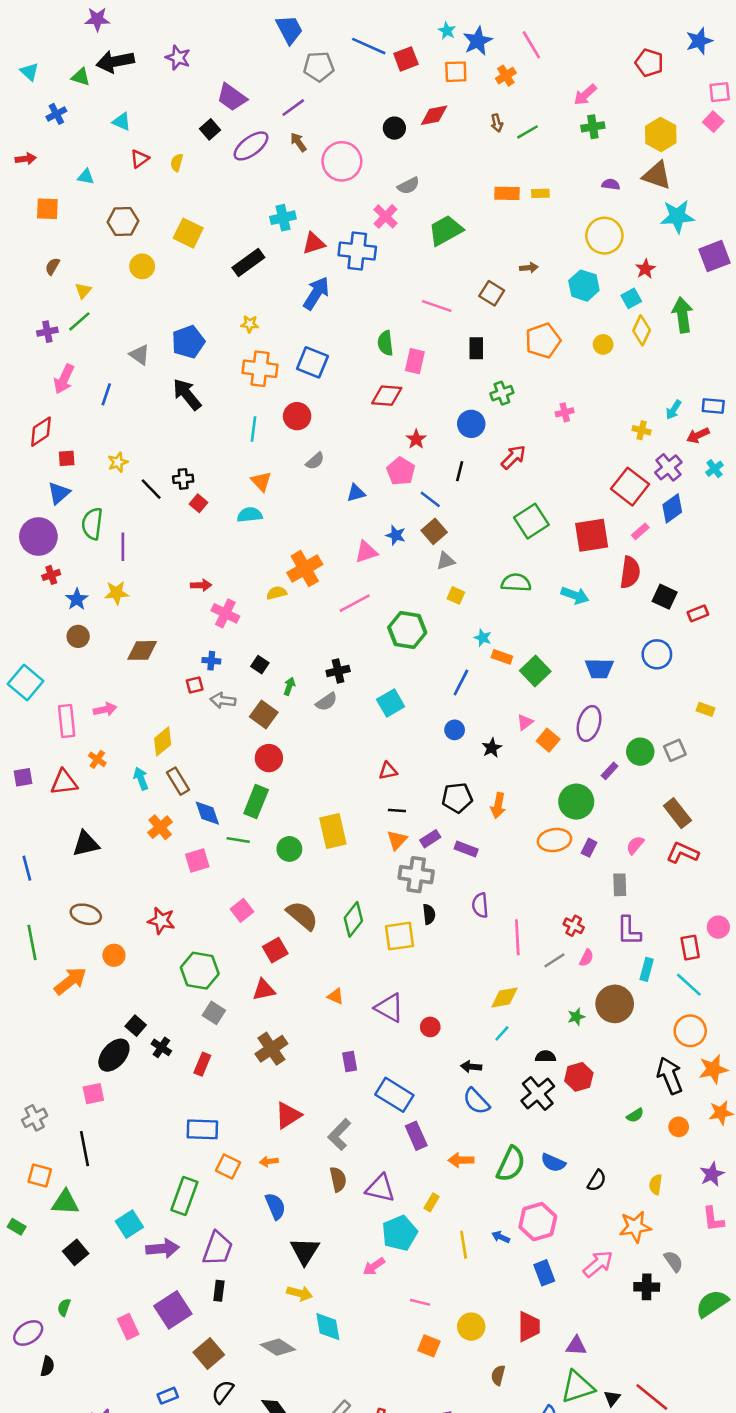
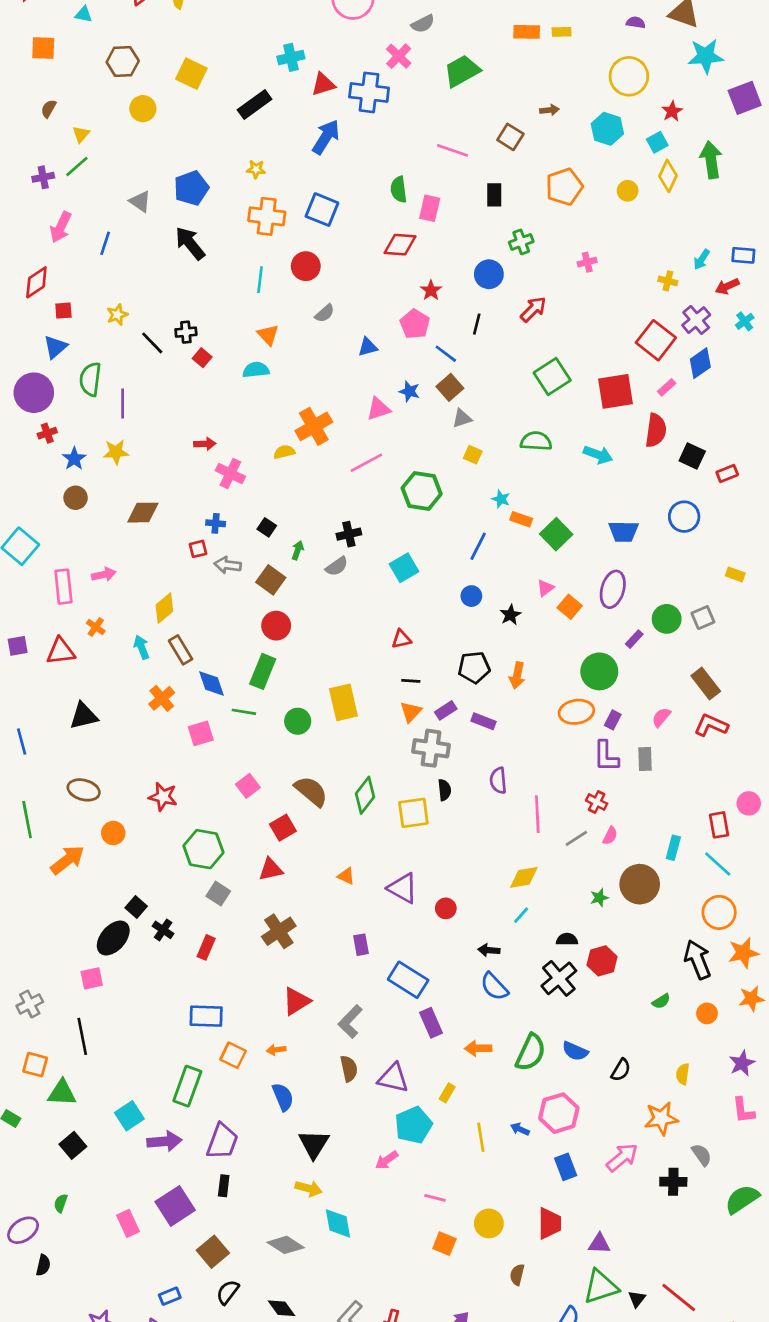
purple L-shape: (629, 931) -> (606, 756), moved

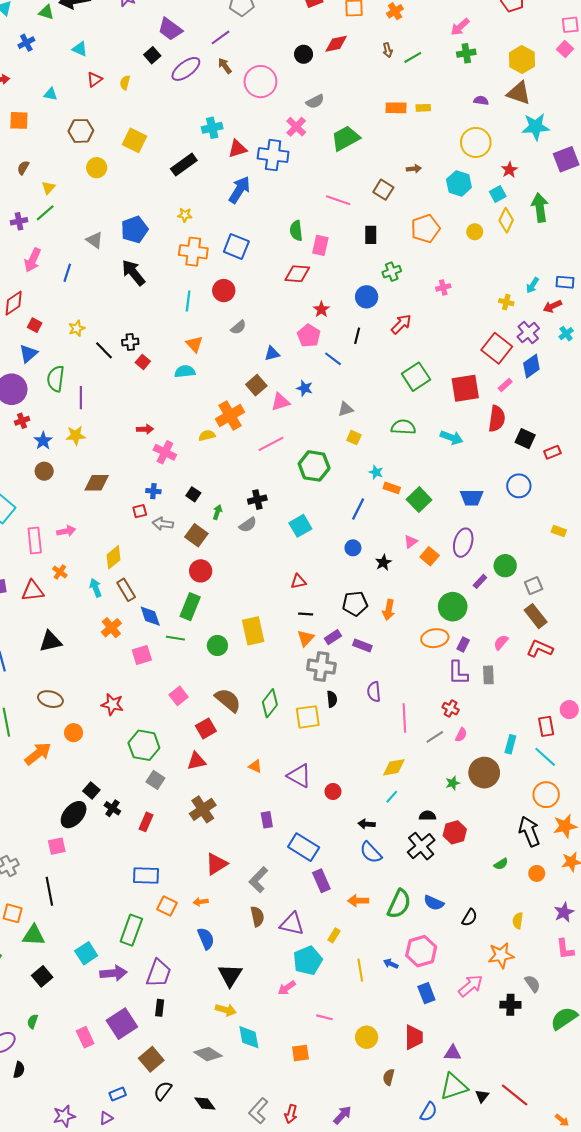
red square: (63, 311) -> (35, 325), turned 32
brown square: (450, 387) -> (256, 385), moved
gray square: (703, 618) -> (534, 586), moved
orange square: (444, 1244) -> (300, 1053), moved, turned -30

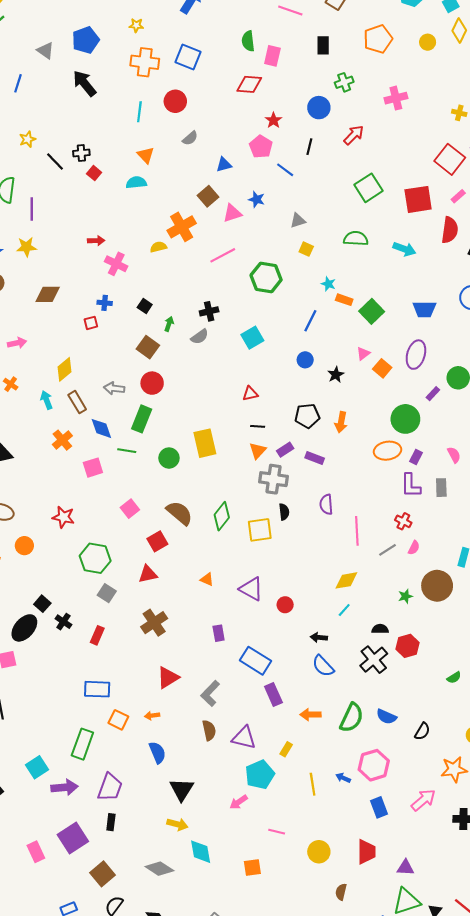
pink cross: (443, 287) -> (396, 98), size x1.5
gray arrow: (163, 524) -> (114, 388), moved
pink semicircle: (501, 642) -> (454, 455), turned 112

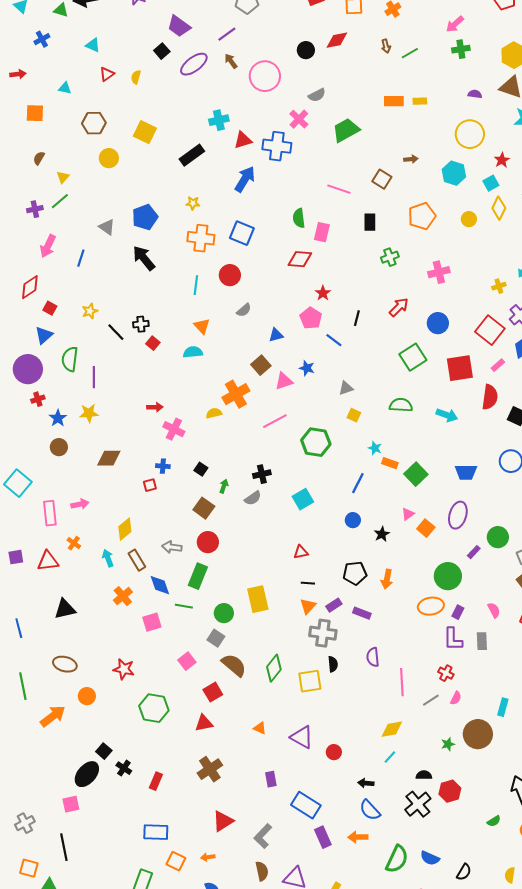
blue circle: (319, 108) -> (438, 323), moved
yellow cross: (459, 113) -> (499, 286), turned -32
gray square: (107, 593) -> (216, 638), moved
orange arrow: (310, 715) -> (358, 837), moved

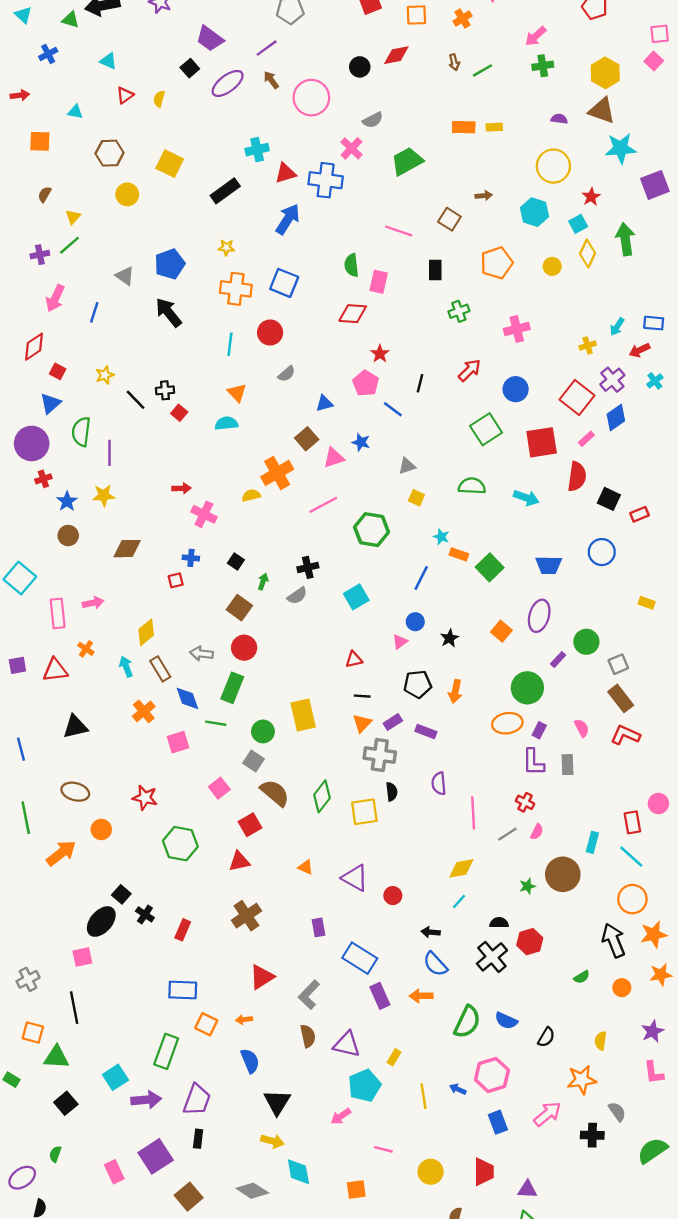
pink triangle: (408, 514) -> (400, 642), moved

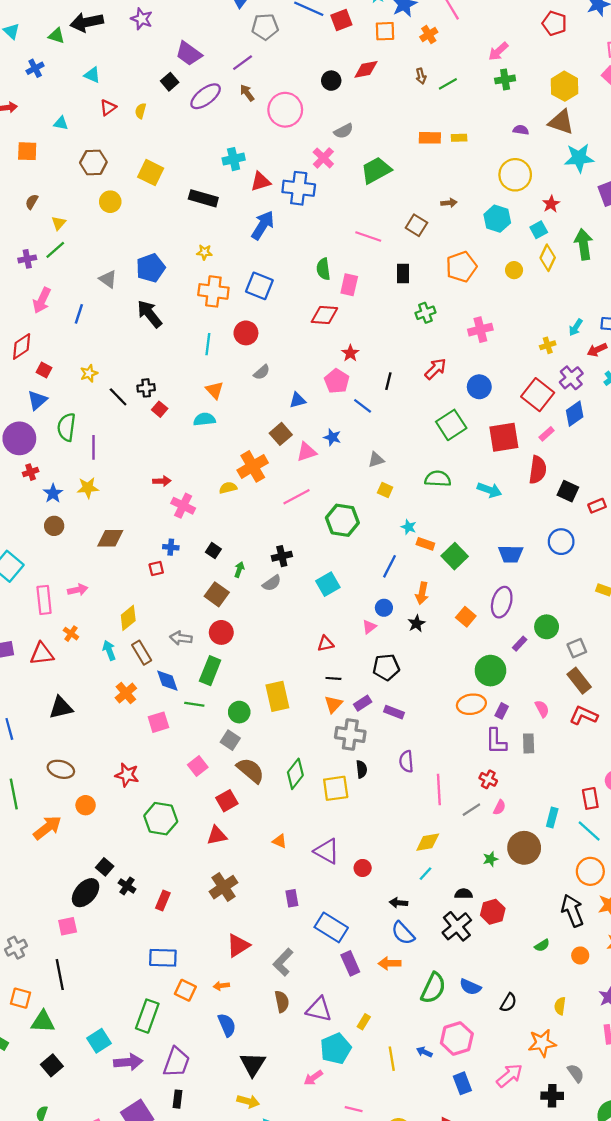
black rectangle: (225, 191) -> (203, 198), turned 52
orange arrow: (455, 691) -> (422, 593), moved

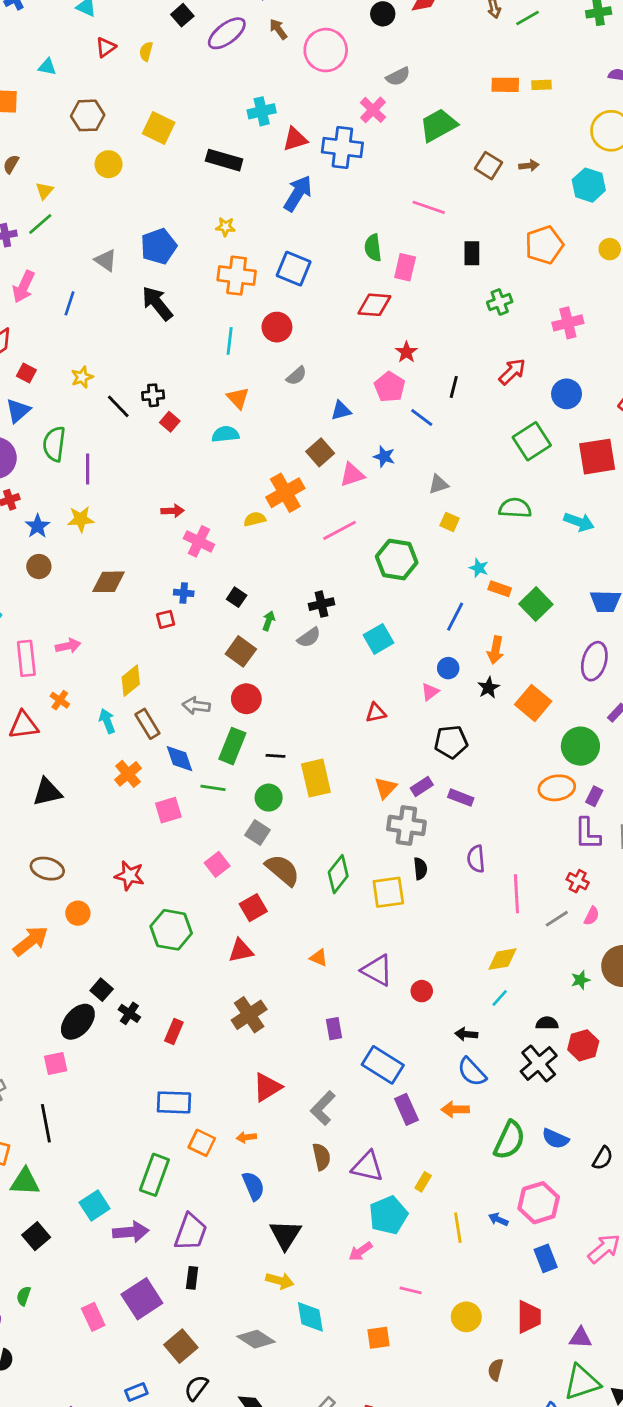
brown square: (416, 225) -> (489, 166), moved
orange square: (466, 617) -> (533, 703), moved, size x1.4
black line: (333, 678) -> (276, 756), moved

